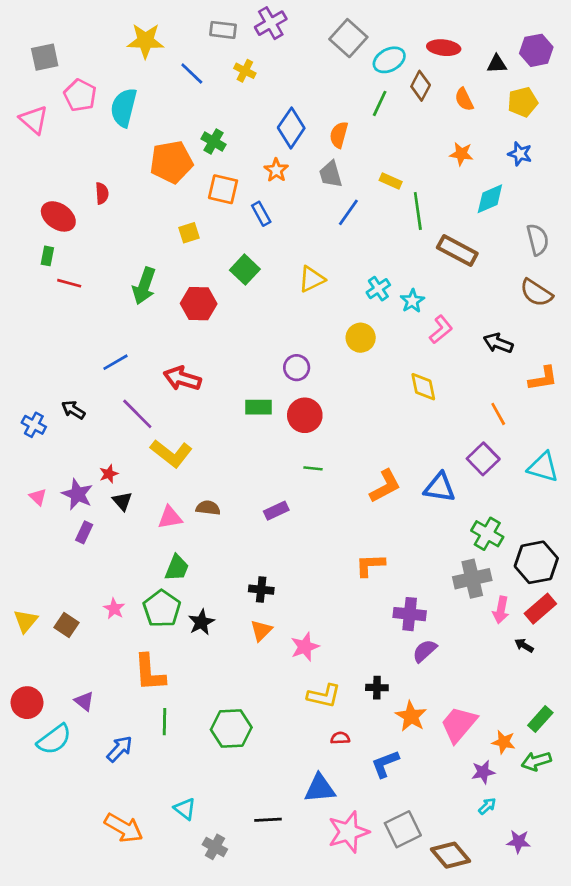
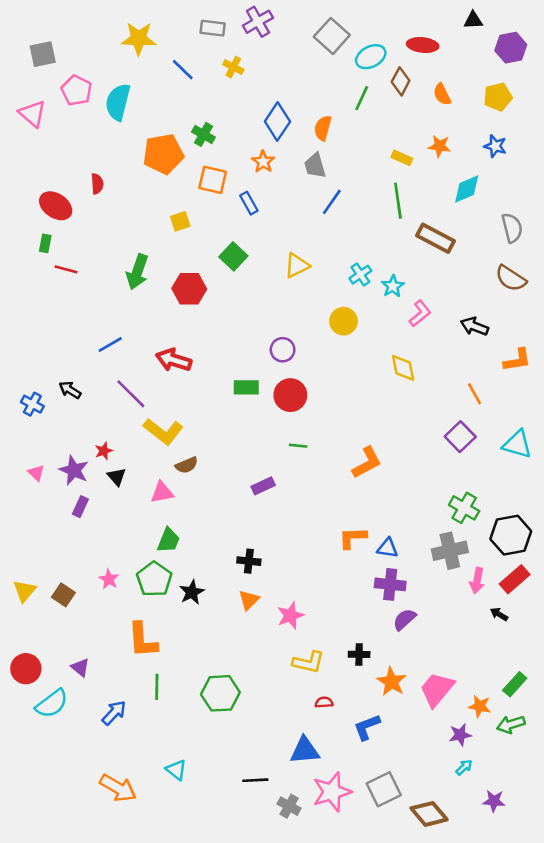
black triangle: (497, 64) -> (473, 20), moved
yellow rectangle: (391, 181) -> (402, 158), moved
blue triangle: (440, 487) -> (388, 548), moved, size x0.7
brown semicircle: (208, 508) -> (187, 465), moved, turned 150
gray cross: (215, 847) -> (289, 806), moved

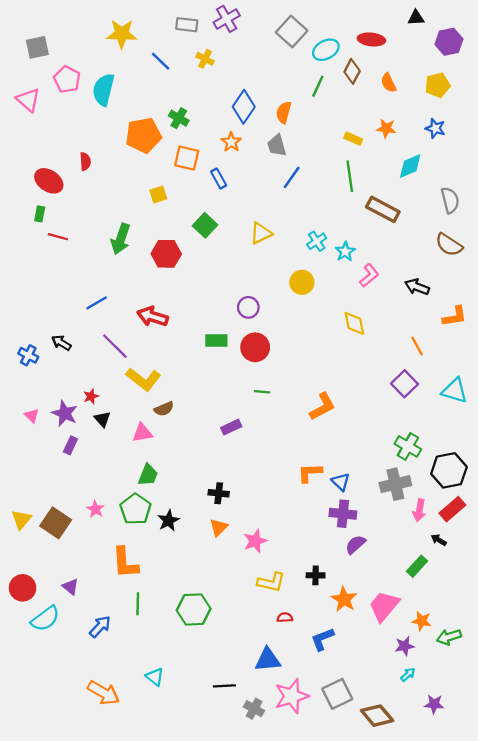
blue triangle: (388, 548) -> (341, 482), turned 36
brown square: (63, 595) -> (56, 523), size x1.5
green rectangle: (515, 684) -> (417, 566), moved

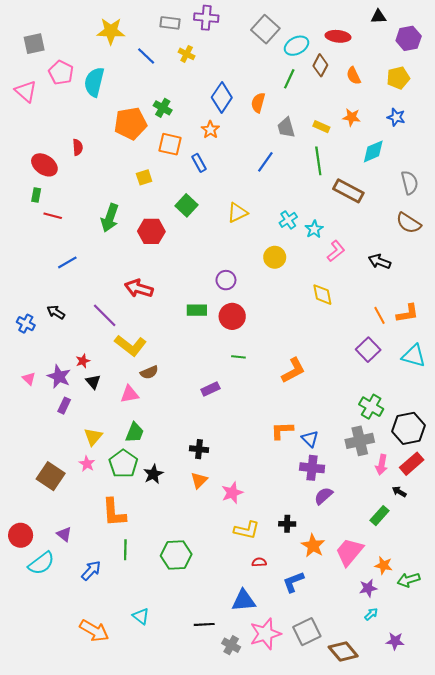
purple cross: (227, 19) -> (206, 18), turned 35
gray trapezoid: (277, 145) -> (286, 128), moved
blue line: (97, 303) -> (67, 262), moved
orange L-shape: (455, 317) -> (407, 313), moved
yellow triangle: (21, 519) -> (93, 437), moved

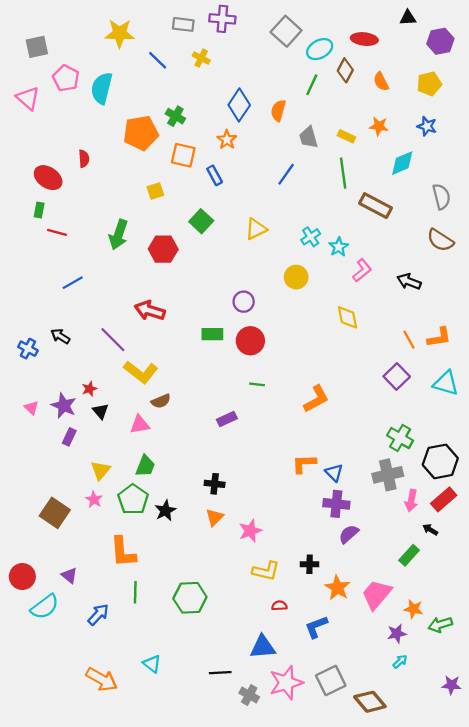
purple star: (395, 641) -> (451, 685), moved

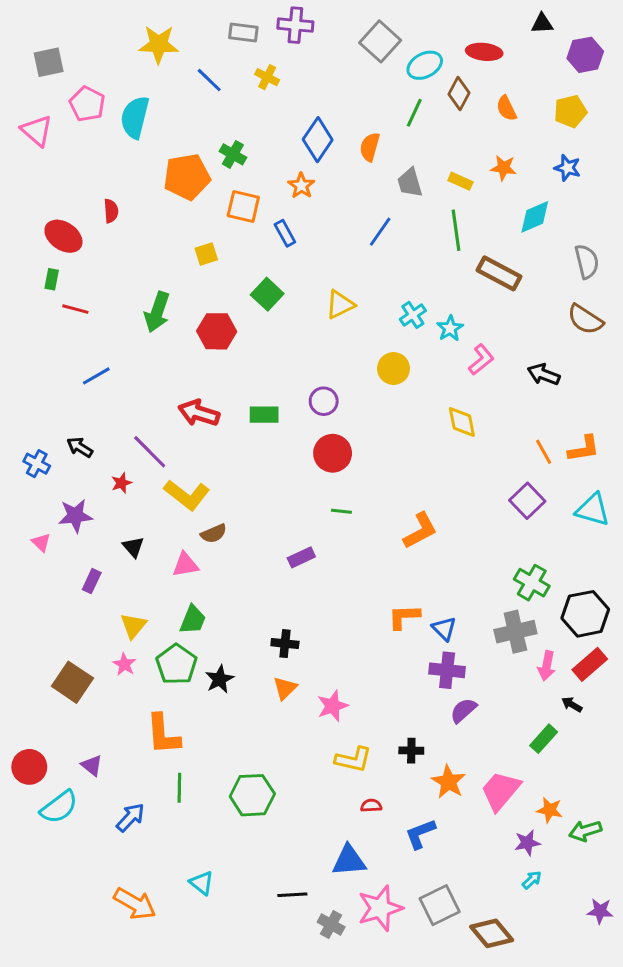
green rectangle: (212, 334) -> (264, 415), moved
red star: (89, 389) -> (121, 483), moved
purple star: (64, 406) -> (75, 516), moved, turned -30

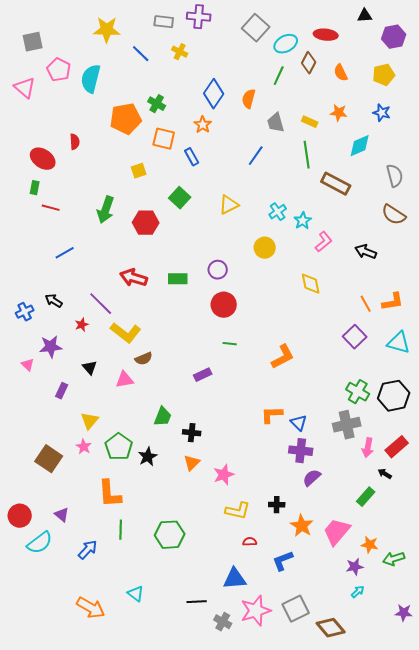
blue cross: (37, 464) -> (25, 312), turned 36
black hexagon: (585, 614) -> (394, 396), moved
green trapezoid: (193, 620) -> (163, 417), moved

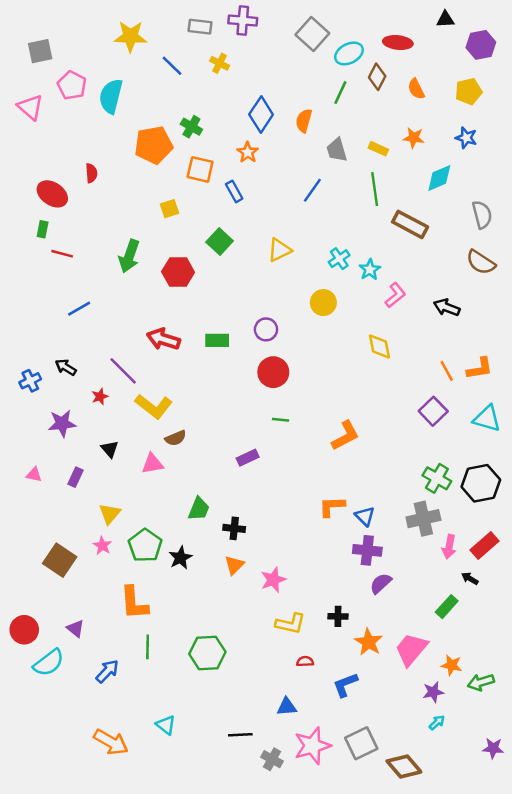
pink triangle: (28, 365) -> (34, 475), moved, turned -32
blue triangle: (235, 579) -> (287, 707), size x0.7

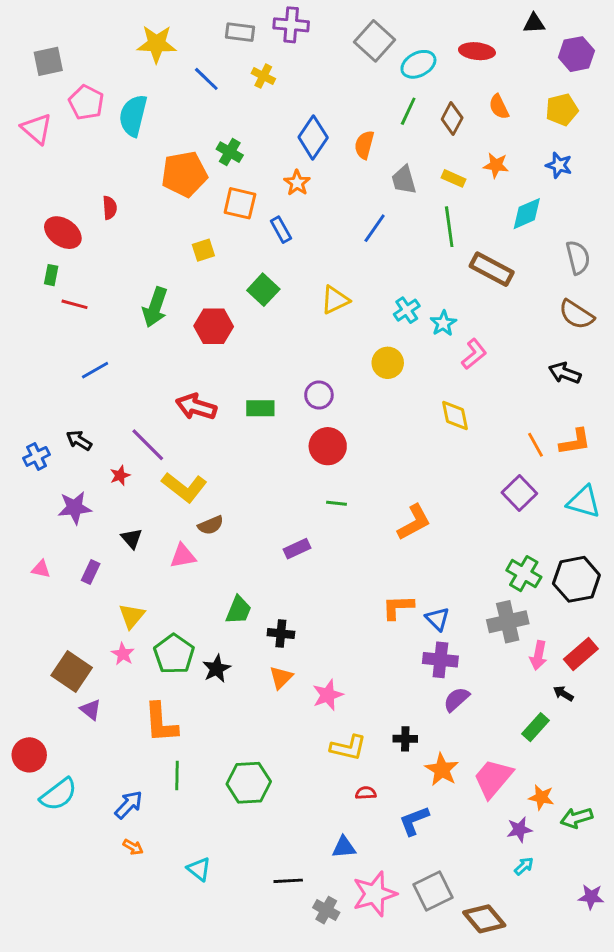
brown diamond: (377, 77) -> (452, 118), moved
black arrow: (447, 307) -> (565, 373), moved
purple triangle: (76, 629) -> (91, 710), moved
orange arrow: (111, 742) -> (133, 847), moved, size x0.5

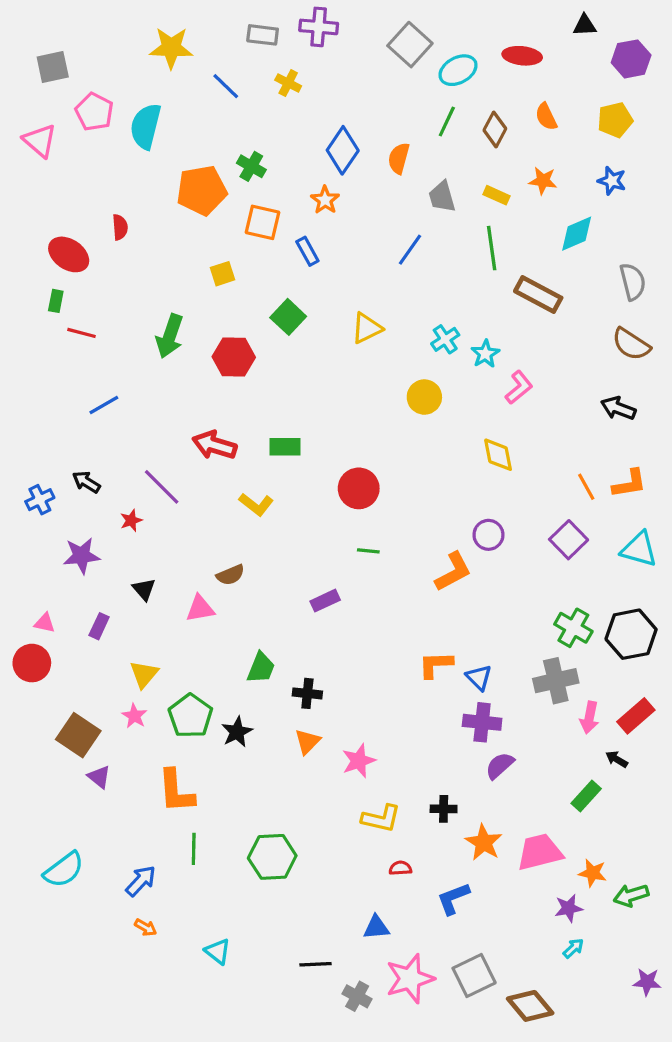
purple circle: (319, 395) -> (488, 535), moved
yellow L-shape: (184, 487) -> (256, 504), moved, size x0.7
red circle: (29, 755) -> (32, 663), moved
pink trapezoid: (493, 778) -> (540, 852), turned 36

